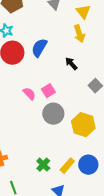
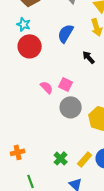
blue semicircle: (39, 48) -> (66, 33), moved
pink square: (48, 91) -> (66, 84), turned -32

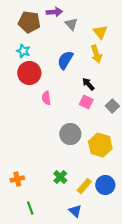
pink square: (66, 84) -> (86, 102), moved
pink semicircle: (47, 87) -> (46, 98), moved, turned -144
green cross: (61, 158) -> (60, 177), moved

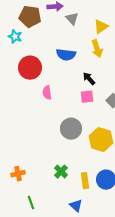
yellow triangle: (100, 32) -> (101, 27), turned 35
cyan star: (23, 51) -> (15, 37), moved
blue semicircle: (65, 60) -> (66, 55), turned -114
pink square: (86, 102) -> (87, 97), turned -32
yellow rectangle: (84, 186) -> (85, 181), turned -49

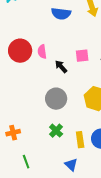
red circle: (30, 68) -> (20, 51), moved
black arrow: (89, 79) -> (61, 67), moved
gray circle: (71, 129) -> (56, 99), moved

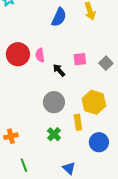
blue semicircle: (61, 14) -> (59, 17), turned -72
yellow rectangle: (80, 140) -> (78, 122), moved

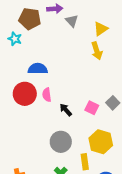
blue semicircle: (59, 17) -> (38, 69), moved, turned -114
pink square: (80, 59) -> (92, 108), moved, turned 32

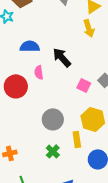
red circle: (25, 94) -> (16, 86), moved
black arrow: (66, 110) -> (62, 57), moved, size x1.5

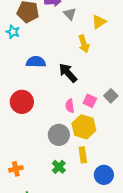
yellow arrow: (89, 28) -> (84, 44), moved
pink semicircle: (39, 72) -> (70, 106), moved
yellow hexagon: (93, 119) -> (84, 127), moved

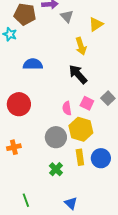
black arrow: (68, 73) -> (78, 74), moved
orange cross: (16, 169) -> (14, 147), moved
blue circle: (104, 175) -> (101, 158), moved

